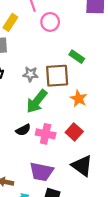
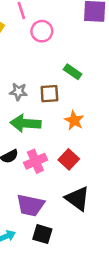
brown square: (57, 76) -> (49, 94), size x0.7
green arrow: (37, 101) -> (26, 123), turned 55
pink cross: (46, 134) -> (35, 161), turned -36

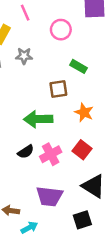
pink circle: (42, 31) -> (61, 30), moved
gray star: (18, 92) -> (24, 56), moved
black square: (42, 234) -> (82, 220), moved, turned -30

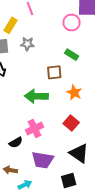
pink circle: (61, 30) -> (71, 22), moved
black semicircle: (26, 152) -> (16, 142), moved
pink cross: (51, 154) -> (34, 129), moved

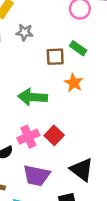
brown square: (54, 72) -> (55, 57), moved
orange star: (74, 93) -> (74, 83), moved
red square: (71, 123) -> (54, 135), moved

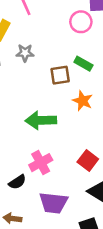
red square: (54, 135) -> (88, 161), moved

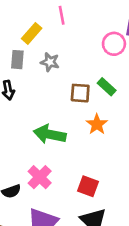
red square: (88, 161) -> (88, 186), turned -30
pink cross: (41, 163) -> (40, 177), turned -30

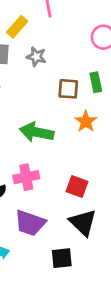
green rectangle: (107, 87) -> (96, 82), turned 36
pink cross: (40, 177) -> (26, 177), turned 35

